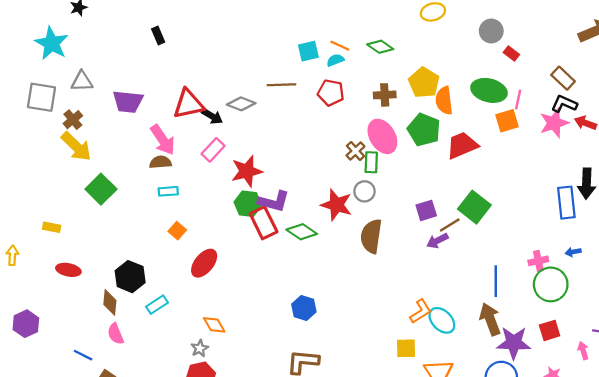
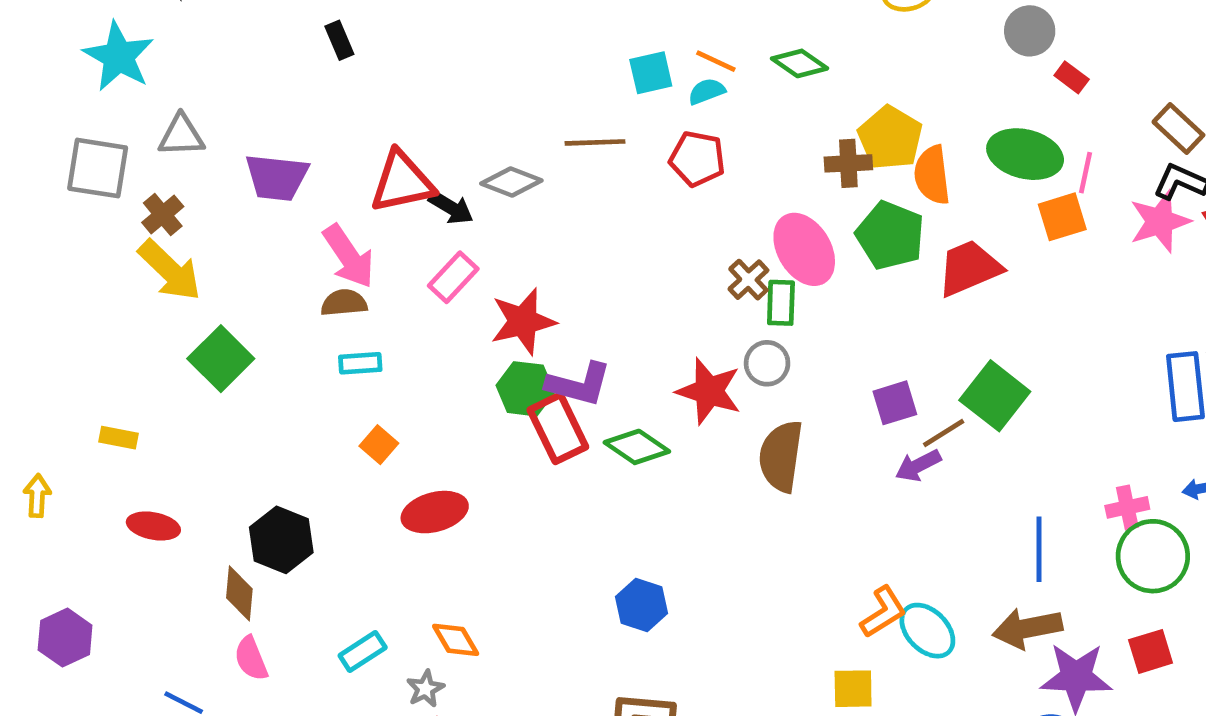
brown cross: (385, 95) -> (848, 163), moved
red ellipse: (204, 263) -> (435, 512), turned 36
cyan rectangle: (157, 305) -> (363, 651), moved
brown arrow: (490, 319) -> (1027, 628), turned -80

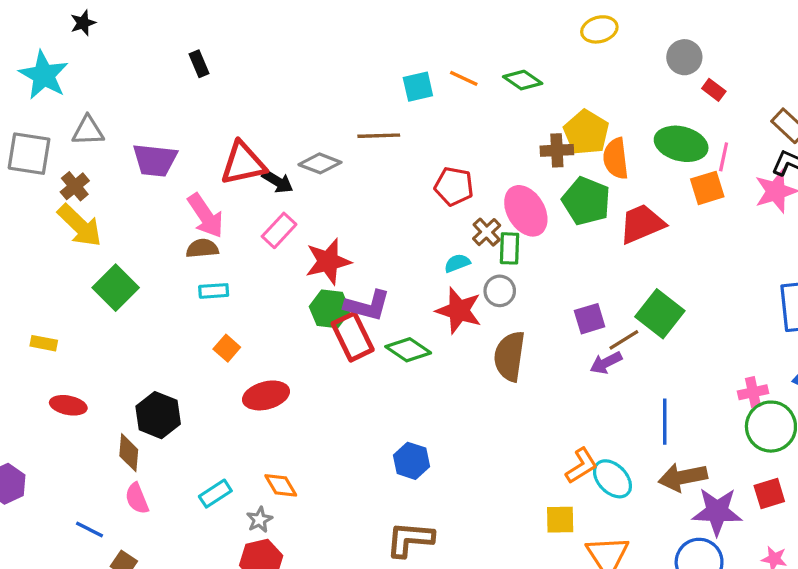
cyan semicircle: (707, 91) -> (457, 263), moved
red pentagon: (697, 159) -> (454, 186), moved
blue line: (1039, 549) -> (665, 422), moved

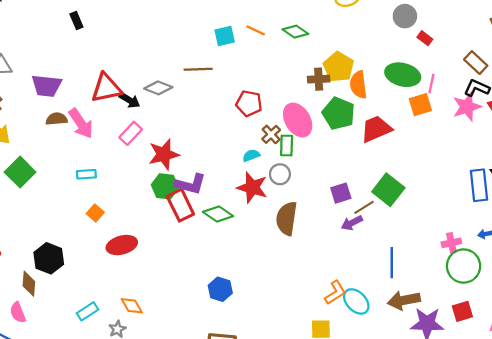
brown semicircle: (202, 248) -> (57, 119), moved
pink semicircle: (137, 498) -> (18, 312), moved

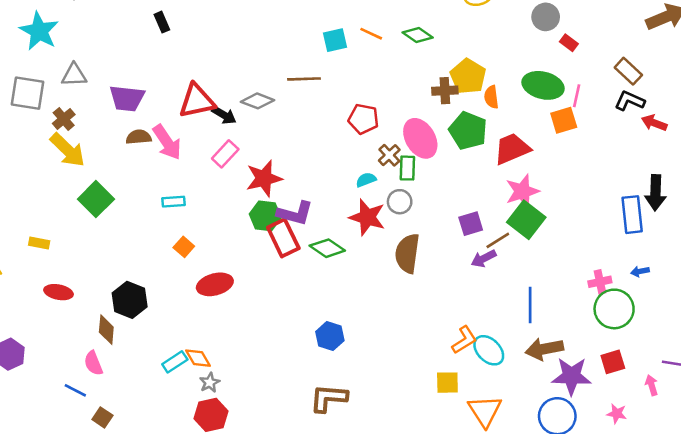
orange semicircle: (358, 85) -> (491, 97), size x0.7
pink star: (467, 107) -> (522, 191), moved
orange diamond: (132, 306) -> (198, 358), moved

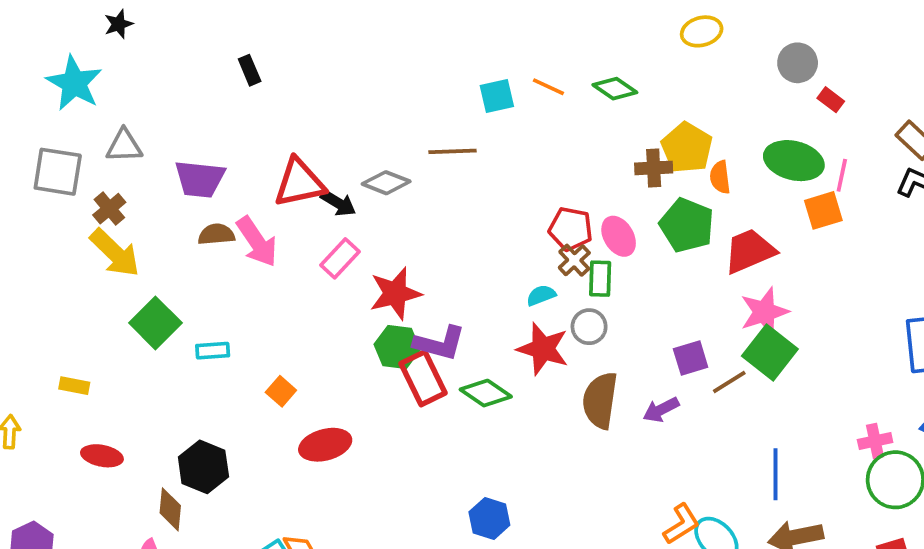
red pentagon: (363, 119) -> (571, 229), moved
pink ellipse: (420, 138) -> (619, 236), size x0.7
cyan rectangle: (173, 202) -> (213, 351), moved
purple arrow: (484, 259) -> (661, 410), moved

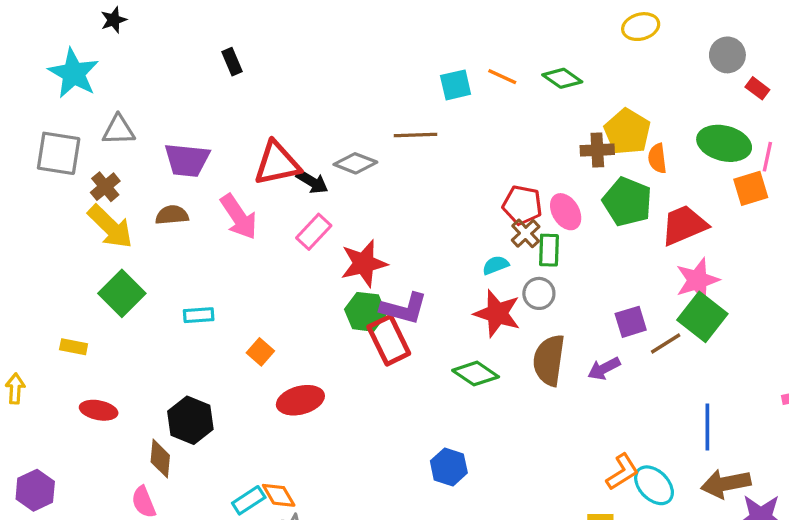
brown semicircle: (216, 234) -> (172, 215), moved
green square: (155, 323) -> (122, 293), moved
green diamond: (486, 393) -> (476, 374), moved

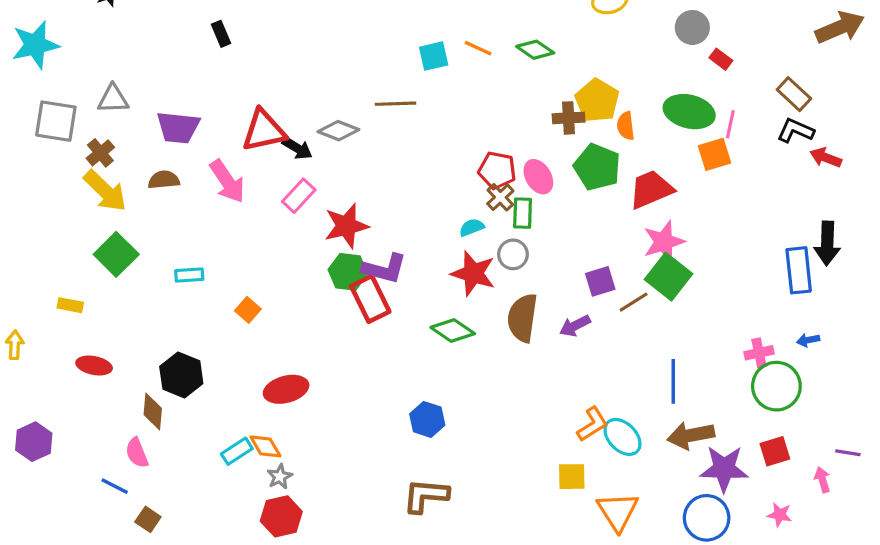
cyan star: (74, 73) -> (35, 45), moved, turned 30
red ellipse: (300, 400) -> (286, 389), moved

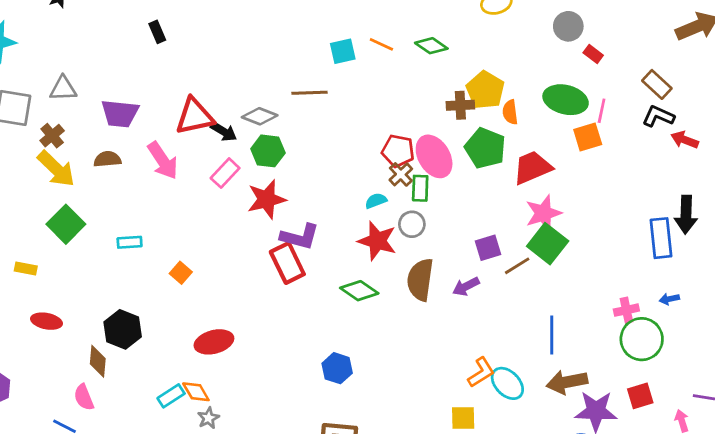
pink ellipse: (538, 177) -> (434, 156), size x1.4
green hexagon: (348, 272) -> (268, 151), moved

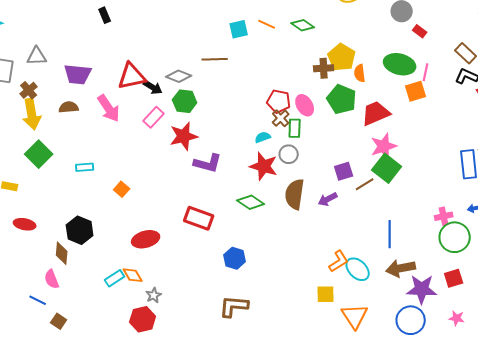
pink ellipse: (434, 156) -> (305, 105), size x0.7
yellow arrow: (56, 169) -> (32, 114), turned 36
red rectangle: (287, 263) -> (199, 218), moved, turned -44
gray star: (208, 418) -> (154, 295), moved

